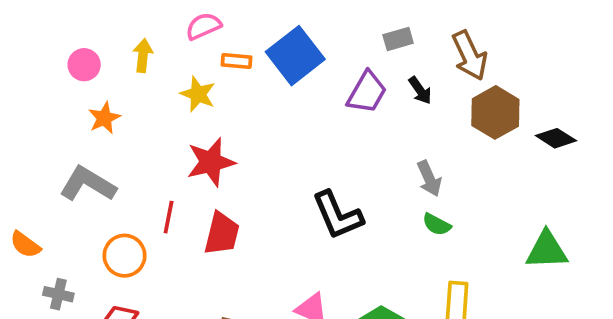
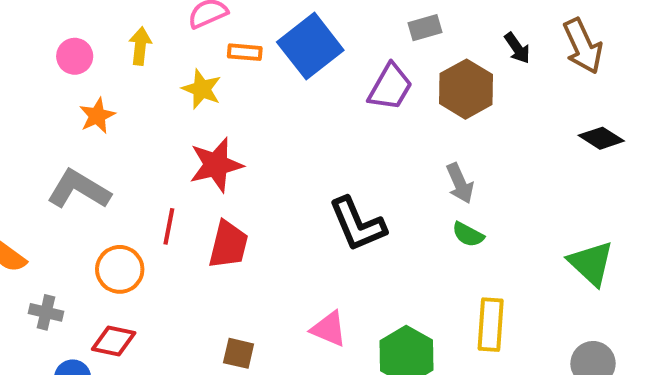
brown arrow: (470, 56) -> (583, 46), moved
black arrow: (420, 90) -> (517, 48), moved
brown hexagon: (495, 112) -> (466, 89), moved
green triangle: (547, 250) -> (591, 263), turned 45

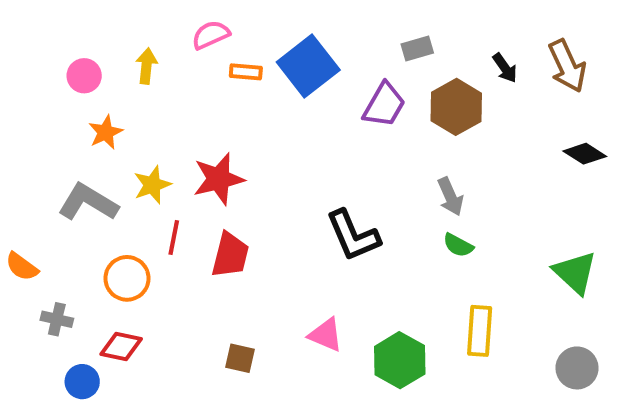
yellow star: (202, 89) -> (152, 185), moved, turned 30

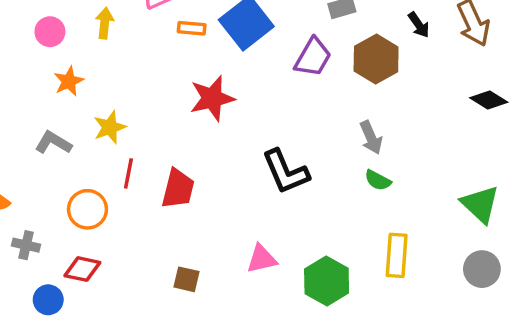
red star: (219, 179) -> (212, 98), moved
gray L-shape: (88, 202) -> (53, 143), size x0.7
pink triangle: (326, 335) -> (262, 259), turned -36
gray circle: (577, 368) -> (482, 269), moved

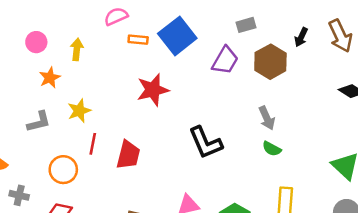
yellow arrow: (105, 23) -> (77, 49), moved
black arrow: (419, 25) -> (301, 37), turned 60
gray L-shape: (53, 143) -> (39, 122), turned 135

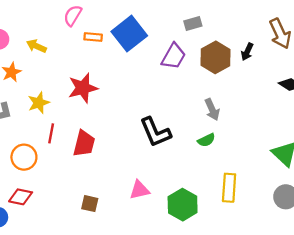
pink semicircle: (116, 16) -> (73, 15), turned -35
black arrow: (301, 37) -> (247, 52), moved
yellow arrow: (77, 49) -> (36, 46), turned -72
red star: (153, 90) -> (83, 88), moved
green semicircle: (272, 149) -> (206, 140), moved, turned -54

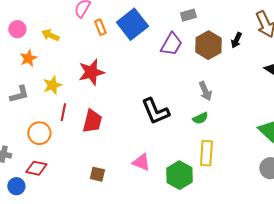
orange rectangle: (93, 37) -> (100, 27), turned 63
yellow rectangle: (229, 188) -> (206, 153), moved
pink triangle: (140, 190) -> (141, 162), turned 36

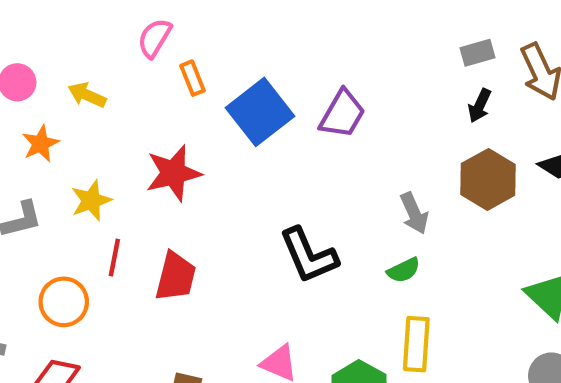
gray rectangle: (188, 15) -> (477, 53), moved
blue square: (132, 24) -> (260, 112), moved
brown hexagon: (208, 45) -> (488, 179), moved

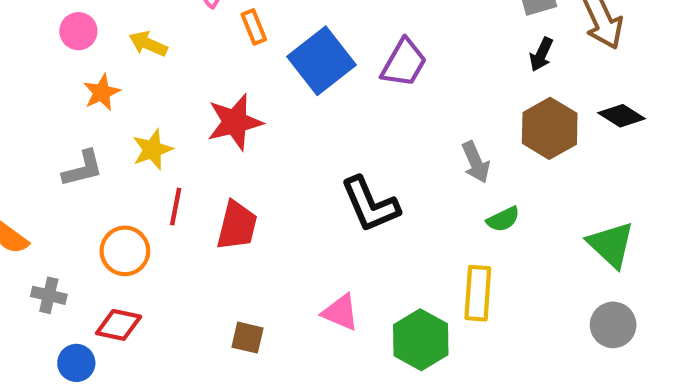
green semicircle: (404, 270) -> (503, 219), moved

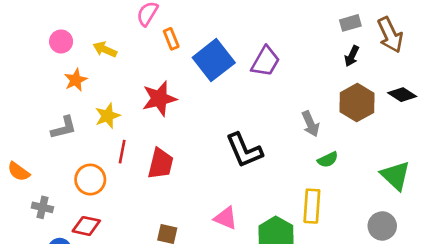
gray circle: (613, 325) -> (382, 226), moved

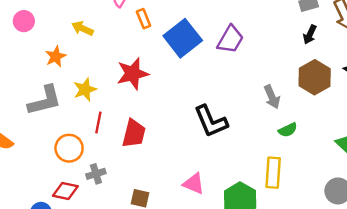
pink circle: (61, 41) -> (24, 21), moved
gray L-shape: (64, 128) -> (45, 101), size x1.4
gray cross: (42, 207) -> (96, 174), moved, turned -30

